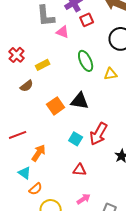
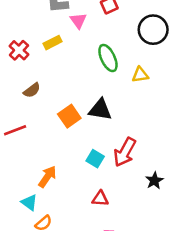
pink triangle: (63, 32) -> (78, 21), turned 32
yellow rectangle: (43, 65) -> (53, 43), moved
red line: (18, 135) -> (15, 130), moved

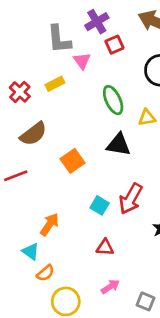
brown semicircle: (32, 90) -> (33, 134), size x1.5
black triangle: (100, 110) -> (118, 145), moved

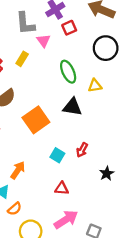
yellow rectangle: (55, 84) -> (22, 59), turned -32
orange square: (73, 161) -> (36, 120), size x1.4
red arrow: (131, 199) -> (82, 150), size x0.6
pink arrow: (110, 287) -> (66, 220), size x1.6

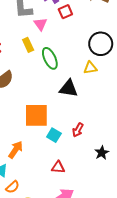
black circle: (106, 48) -> (101, 44), moved
yellow rectangle: (22, 59) -> (28, 45), moved, turned -56
green ellipse: (68, 72) -> (50, 58), moved
orange square: (36, 120) -> (36, 115), moved, turned 35

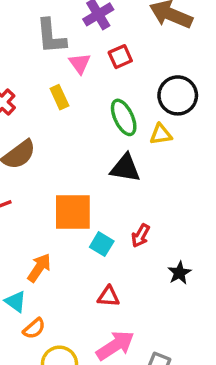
red square: (65, 12) -> (120, 57), moved
green ellipse: (50, 58) -> (124, 117), moved

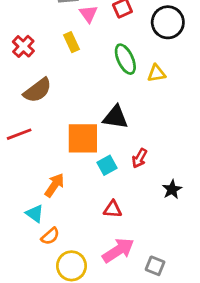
black circle: (178, 95) -> (168, 22), moved
black triangle: (125, 168) -> (115, 117), moved
cyan square: (102, 244) -> (107, 165), turned 30

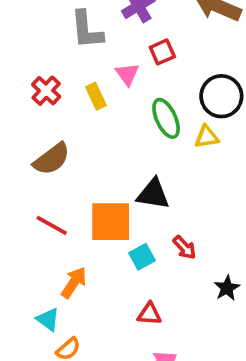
pink triangle: (89, 14) -> (127, 74), moved
black circle: (168, 22) -> (221, 96), moved
red cross: (23, 46) -> (46, 91), moved
red line: (19, 134) -> (52, 225), moved, turned 50
red arrow: (139, 158) -> (184, 247), turned -72

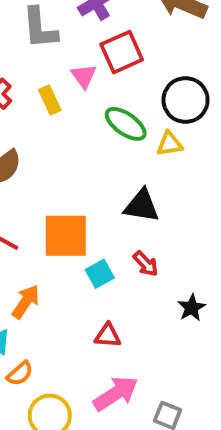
red square: (162, 52) -> (122, 52), size x1.5
green ellipse: (166, 118) -> (126, 124), turned -30
black triangle: (153, 194) -> (142, 206), moved

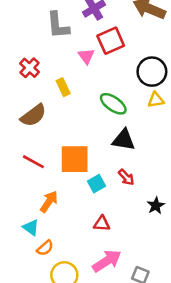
yellow rectangle: (50, 100) -> (63, 87), moved
green ellipse: (126, 124) -> (113, 104), moved
yellow triangle: (170, 144) -> (156, 100), moved

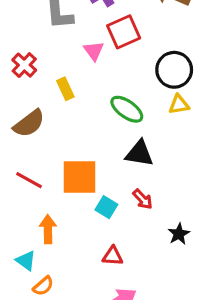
cyan square: (97, 184) -> (106, 207), turned -30
orange arrow: (49, 202) -> (48, 229), turned -35

